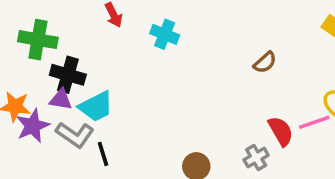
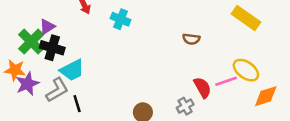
green cross: (38, 40) -> (31, 42), moved, turned 35
brown semicircle: (265, 62) -> (191, 39), turned 49
purple triangle: (61, 99) -> (47, 27), moved, turned -42
gray L-shape: (75, 135) -> (57, 90), turned -65

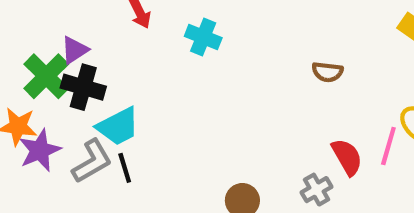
pink line: (226, 81) -> (388, 146), turned -55
black line: (77, 104) -> (125, 168), moved

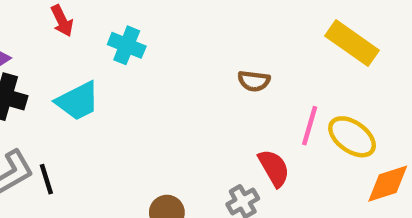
cyan trapezoid: (118, 126) -> (78, 101), moved
pink line: (388, 146) -> (310, 126), moved

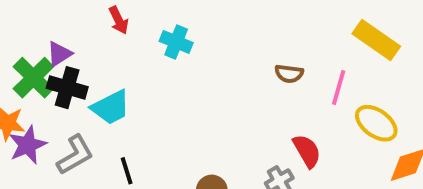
cyan trapezoid: (78, 101) -> (111, 107), moved
pink line: (310, 126) -> (339, 88), moved
black line: (46, 179) -> (127, 171), moved

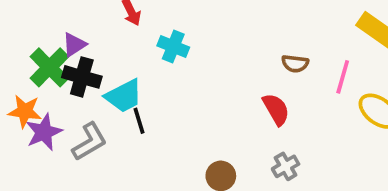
cyan cross: (176, 42) -> (173, 46), moved
red semicircle: (307, 151) -> (276, 109), moved
black line: (127, 171) -> (139, 121), moved

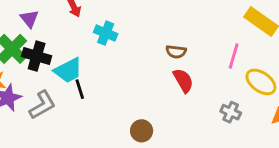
purple triangle: (74, 45) -> (29, 19), moved, turned -36
brown semicircle: (295, 64) -> (176, 52), moved
gray cross: (286, 166) -> (231, 112), moved, turned -36

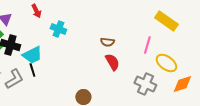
black line: (80, 89) -> (32, 70), moved
gray cross: (231, 112) -> (145, 84), size x1.5

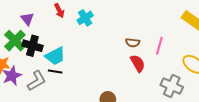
cyan cross: (58, 29) -> (85, 18), moved, turned 35
pink line: (147, 45) -> (159, 46), moved
black line: (32, 70) -> (55, 72), turned -64

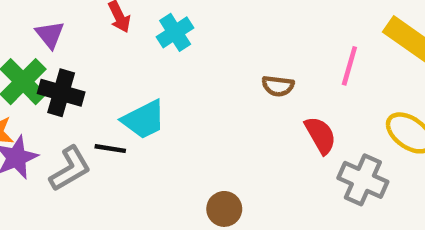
pink line: (159, 46) -> (349, 66), moved
cyan trapezoid: (55, 56) -> (144, 120), moved
red semicircle: (138, 63) -> (320, 135), moved

